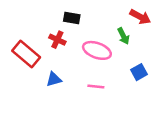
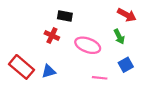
green arrow: (123, 36) -> (119, 37), moved
red rectangle: (26, 54) -> (22, 67), moved
pink line: (96, 86) -> (100, 78), moved

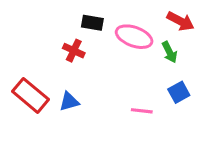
pink ellipse: (88, 45) -> (134, 37), moved

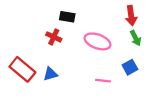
red arrow: (180, 21) -> (131, 16), turned 54
pink ellipse: (134, 37) -> (97, 41), moved
green arrow: (170, 52) -> (136, 38), moved

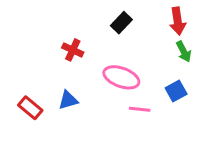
black rectangle: (67, 17) -> (121, 23), moved, turned -56
pink ellipse: (97, 41) -> (121, 77), moved
red rectangle: (22, 69) -> (30, 108), moved, size x0.7

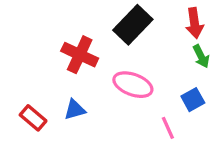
black rectangle: (121, 23) -> (133, 25), size x1.6
red cross: (73, 50) -> (80, 55), size x1.5
pink line: (140, 109) -> (168, 128), moved, turned 60

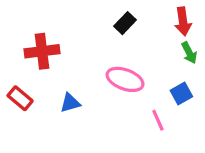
black rectangle: (133, 25) -> (125, 23), size x0.6
red cross: (80, 55) -> (42, 51), moved, turned -32
red rectangle: (33, 118) -> (20, 98), moved

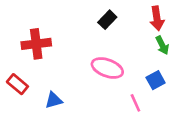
blue triangle: (70, 103) -> (54, 100), moved

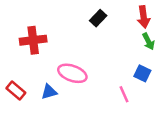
pink ellipse: (107, 68) -> (72, 73), moved
blue square: (156, 80) -> (142, 73), turned -35
red rectangle: (17, 84) -> (16, 91), moved

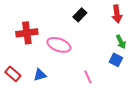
green arrow: (148, 41) -> (121, 42), moved
pink ellipse: (72, 73) -> (59, 45), moved
pink line: (124, 94) -> (88, 77), moved

